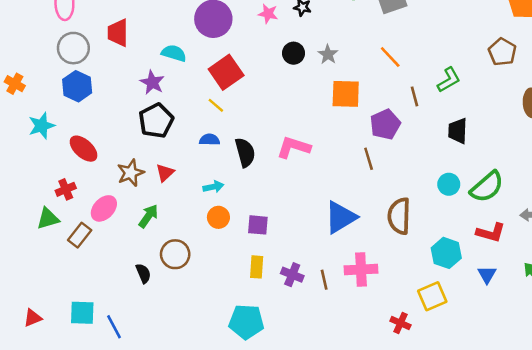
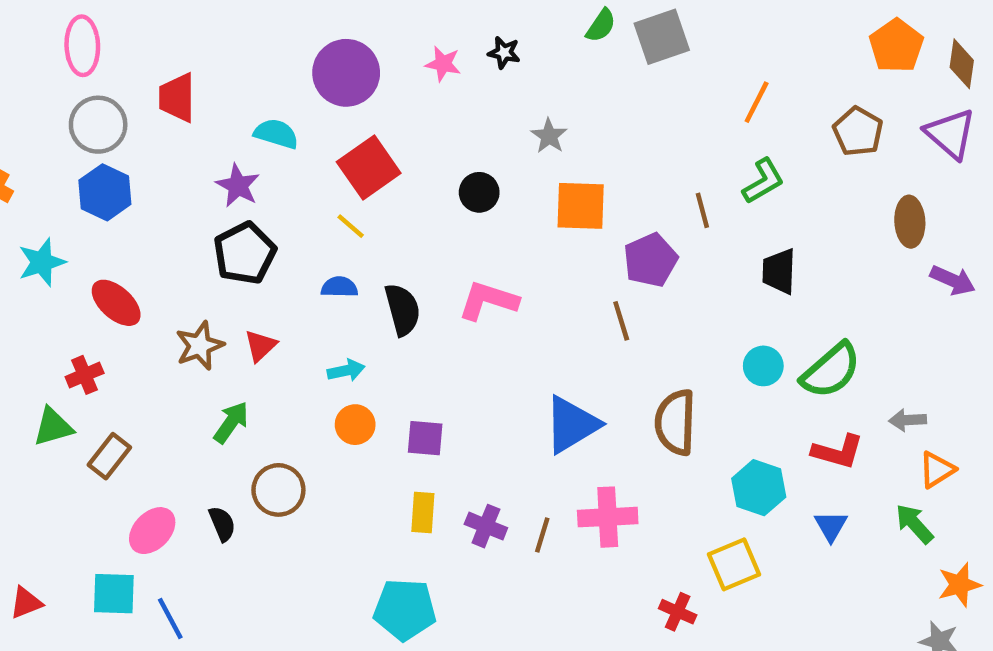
black circle: (294, 53) -> (479, 192), moved
orange line: (390, 57) -> (757, 102), moved, turned 70
pink ellipse: (104, 208) -> (152, 531), moved
brown line: (324, 280) -> (542, 535), turned 30

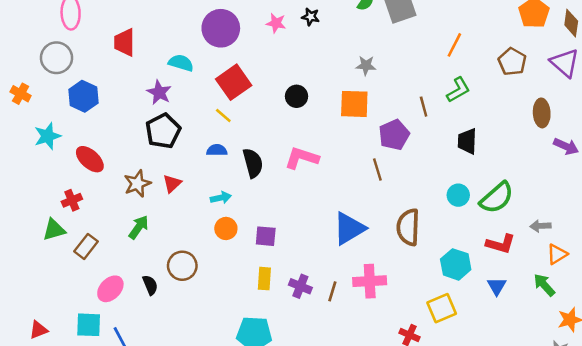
gray circle: (98, 125) -> (56, 58), moved
gray star: (549, 136) -> (366, 65), moved, turned -30
green arrow: (231, 422) -> (139, 227), moved

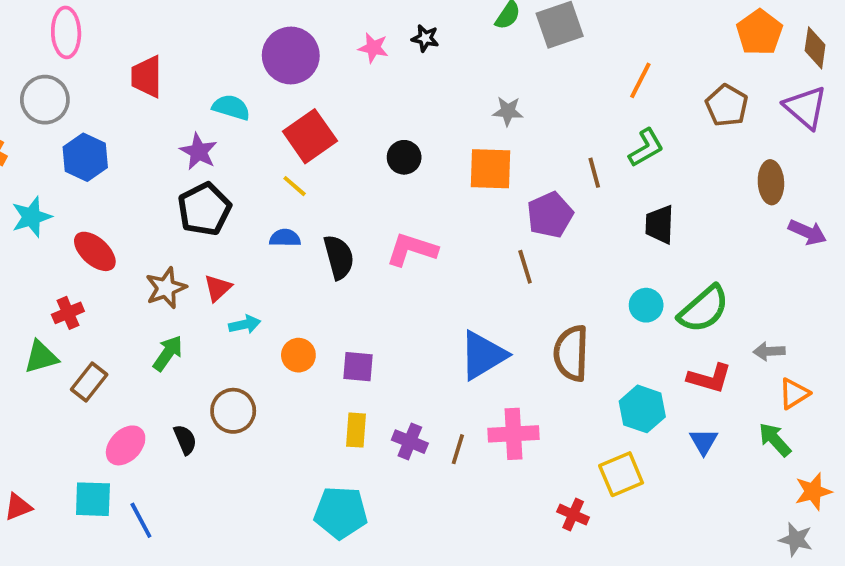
cyan arrow: (221, 198) -> (245, 324), moved

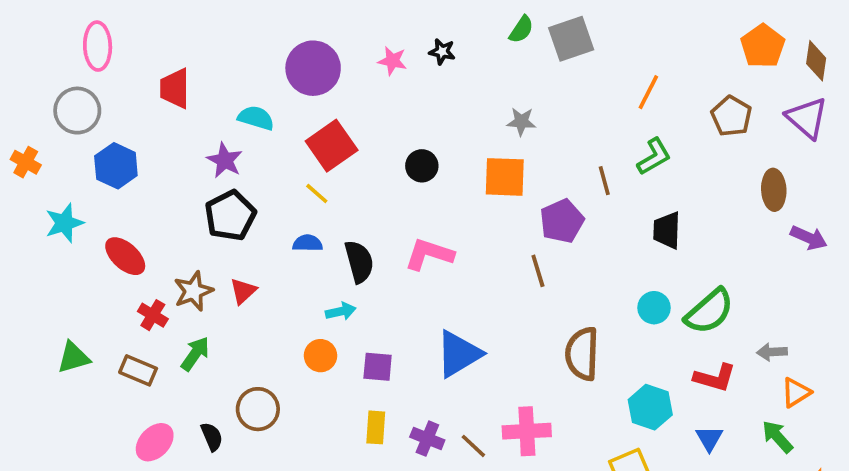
red cross: (68, 313) -> (153, 315), moved, turned -36
cyan arrow: (245, 324) -> (341, 311), moved
blue triangle: (483, 355) -> (459, 354), moved
brown rectangle: (89, 382) -> (138, 370), moved, turned 75
brown line: (458, 449) -> (473, 446), turned -64

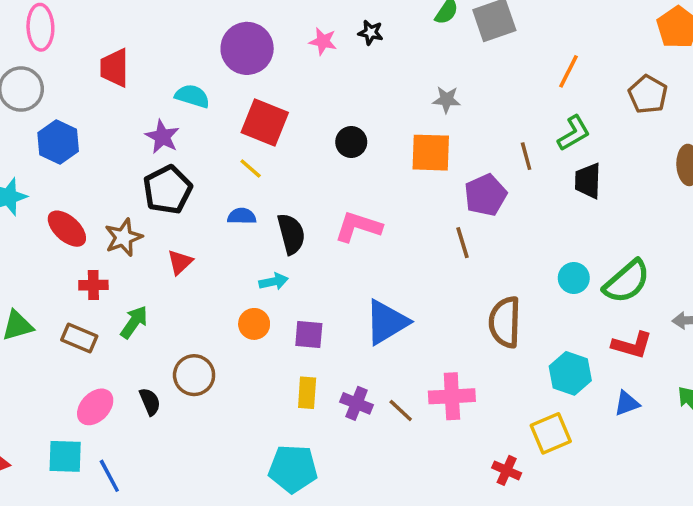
red square: (332, 146) -> (265, 123), turned -33
black trapezoid: (667, 230) -> (588, 181), moved
brown star: (193, 291) -> (123, 237), moved
red cross: (153, 315) -> (93, 285), turned -32
blue triangle: (709, 439) -> (627, 403), turned 40

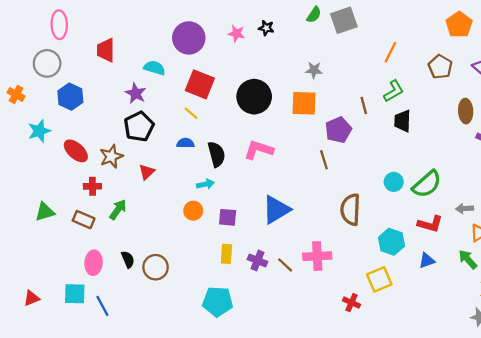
black circle: (351, 142) -> (254, 97), size x1.8
brown circle: (194, 375) -> (156, 267), moved
pink ellipse: (95, 407) -> (94, 263), turned -40

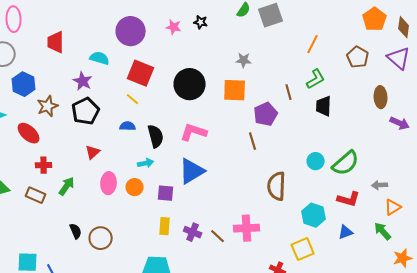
brown star: (111, 156) -> (48, 106), moved
blue triangle: (276, 210) -> (192, 171), moved
pink ellipse: (94, 263) -> (109, 183), moved

